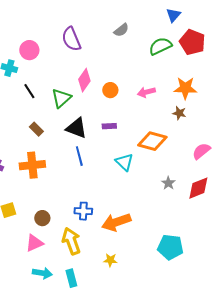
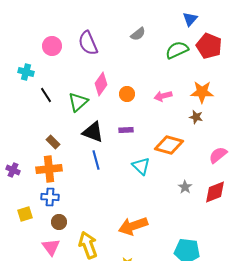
pink circle: (29, 50) -> (52, 46), moved
brown rectangle: (36, 129) -> (53, 142), moved
blue cross: (83, 211) -> (50, 197), moved
pink triangle: (34, 243) -> (51, 247), turned -42

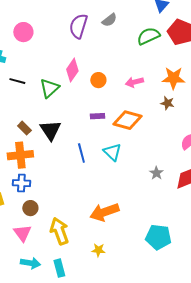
purple semicircle: (88, 43) -> (78, 26), moved, turned 40
black line: (46, 95) -> (17, 81), turned -42
black triangle: (93, 132) -> (50, 130), moved, turned 35
orange diamond: (169, 145) -> (127, 120), moved
blue line: (96, 160) -> (81, 153), moved

